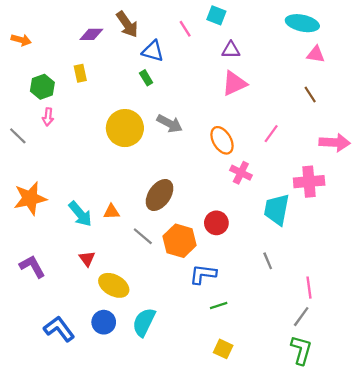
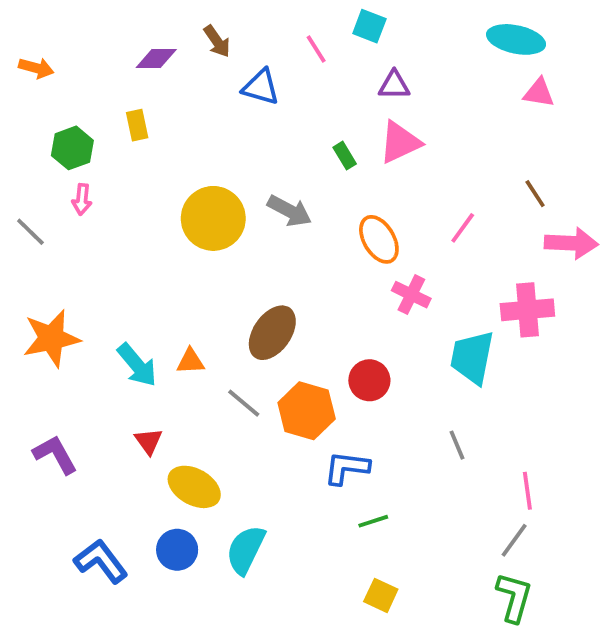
brown arrow: (127, 24) -> (217, 41), size x0.7
green rectangle: (146, 78) -> (345, 156), moved
brown line: (310, 95) -> (535, 194), moved

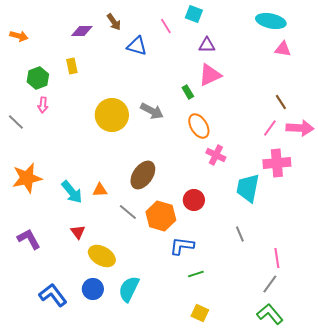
green rectangle: (345, 156) -> (188, 92), moved
pink line: (463, 228) -> (270, 128), moved
green L-shape: (514, 597) -> (270, 314), turned -56

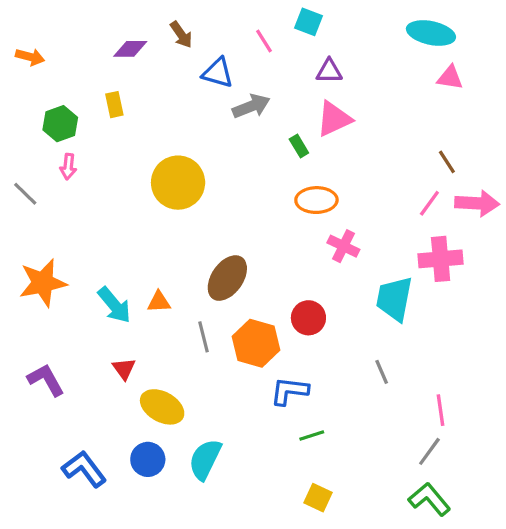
gray arrow: (152, 111) -> (251, 106), moved, turned -50
orange ellipse: (199, 126) -> (316, 200), turned -60
gray line: (128, 212) -> (203, 337), turned 36

